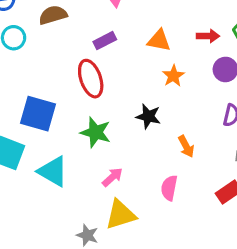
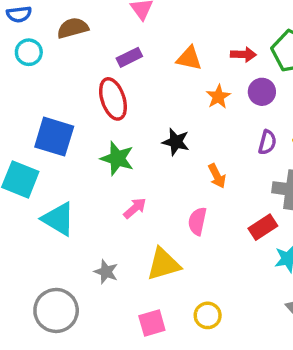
orange star: (173, 76) -> (218, 97), moved
cyan triangle: (53, 171) -> (58, 219), moved
yellow triangle: (121, 215) -> (164, 264), moved

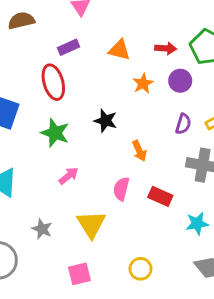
red rectangle: (263, 227) -> (160, 196), moved, turned 55
yellow triangle: (164, 264) -> (91, 224), turned -48
yellow circle: (208, 315) -> (140, 269), moved

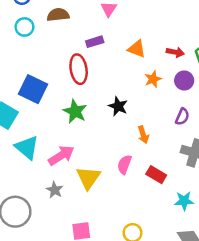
pink arrow: (69, 176) -> (61, 155), moved, size x1.5
yellow triangle: (91, 224) -> (88, 178), moved

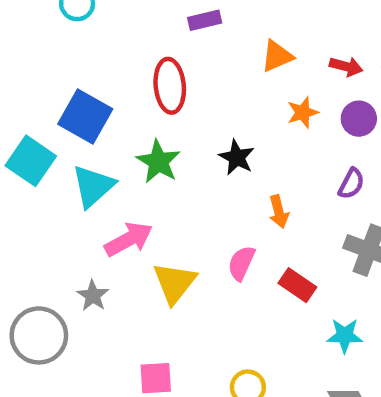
purple rectangle: (95, 42) -> (205, 20), moved
orange triangle: (137, 49) -> (277, 56), turned -48
cyan triangle: (27, 147) -> (93, 186), moved, turned 35
gray star: (55, 190) -> (93, 296), moved

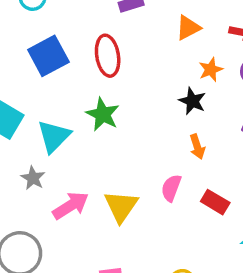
blue square: (85, 117) -> (48, 56), moved, turned 36
black star: (237, 157) -> (192, 101), moved
pink arrow: (129, 239) -> (71, 206), moved
gray star: (93, 296) -> (33, 178), moved

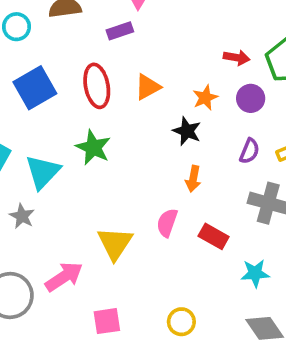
orange triangle: (188, 28) -> (148, 87), moved
orange arrow: (197, 147) -> (193, 179), turned 30
pink arrow: (71, 206) -> (64, 277), moved

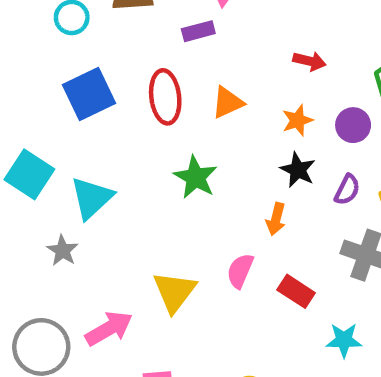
red arrow: (237, 58) -> (309, 61), moved
black star: (187, 131) -> (298, 170), moved
green star: (93, 148) -> (196, 177), moved

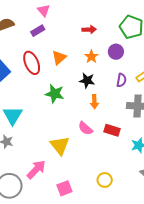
black star: (298, 170) -> (87, 81), moved
pink semicircle: (240, 271) -> (85, 128), turned -56

